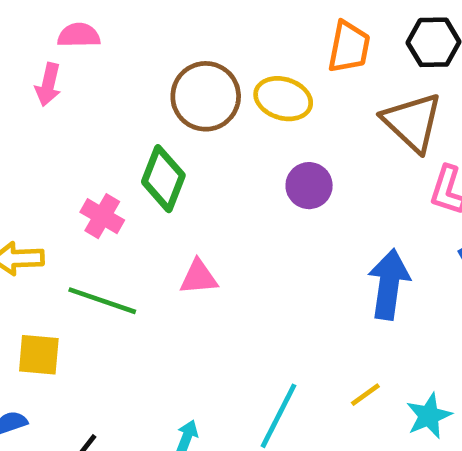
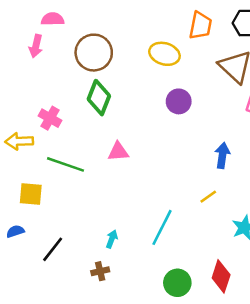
brown circle: (206, 96) -> (94, 53), moved
pink cross: (102, 216) -> (50, 118), moved
blue arrow: (389, 284) -> (222, 155), size x0.7
yellow line: (365, 395) -> (208, 197), moved

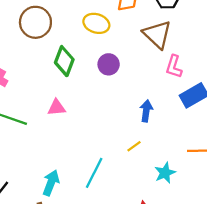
green diamond: (99, 98) -> (64, 61), moved
cyan arrow: (112, 239) -> (51, 183), size x1.6

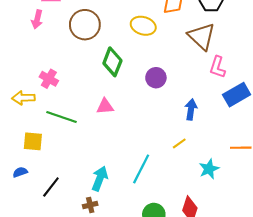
purple circle: (109, 64) -> (156, 78), moved

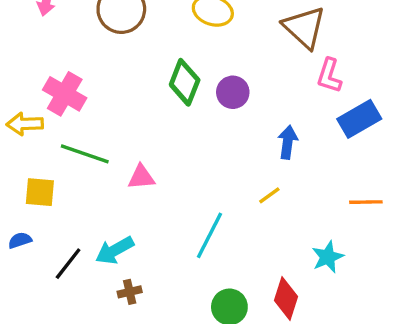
green diamond: (112, 62) -> (185, 82), moved
pink cross: (49, 79) -> (65, 94), size x1.4
pink triangle: (105, 106) -> (141, 177), moved
cyan star: (209, 169) -> (328, 257), moved
cyan arrow: (100, 178) -> (115, 250), moved, turned -140

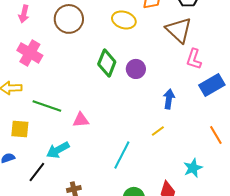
pink cross: (65, 94) -> (30, 53), moved
orange line: (366, 202) -> (216, 135), turned 60
cyan arrow: (115, 250) -> (58, 150), moved

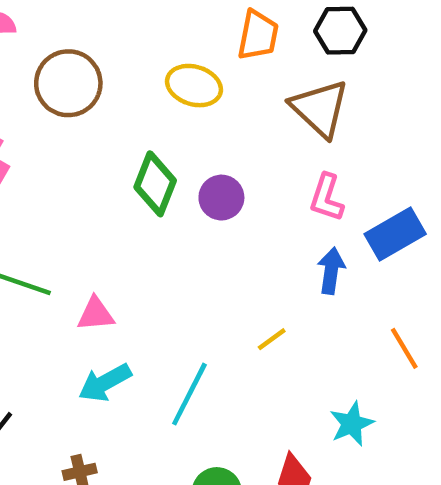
pink L-shape: (194, 59) -> (327, 198), moved
blue arrow: (169, 99) -> (331, 271), moved
cyan arrow: (58, 150) -> (105, 383), moved

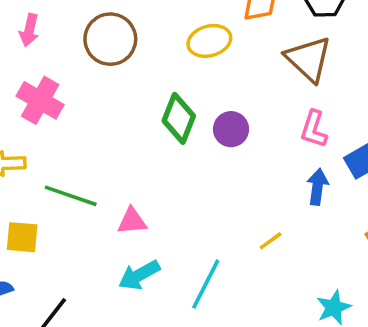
yellow ellipse: (194, 86) -> (209, 41), turned -33

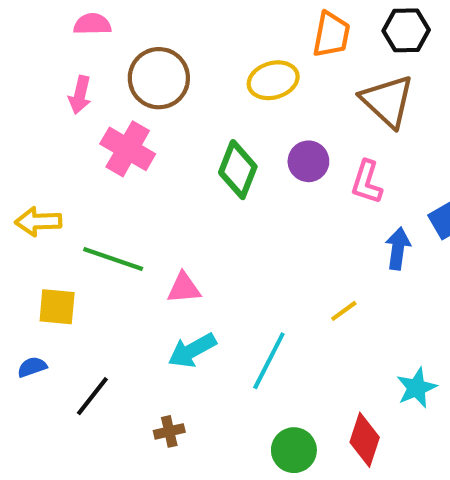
pink arrow: (29, 30) -> (80, 95), moved
pink cross: (40, 100) -> (128, 149), moved
purple circle: (231, 129) -> (308, 161), moved
pink L-shape: (314, 129) -> (367, 182), moved

